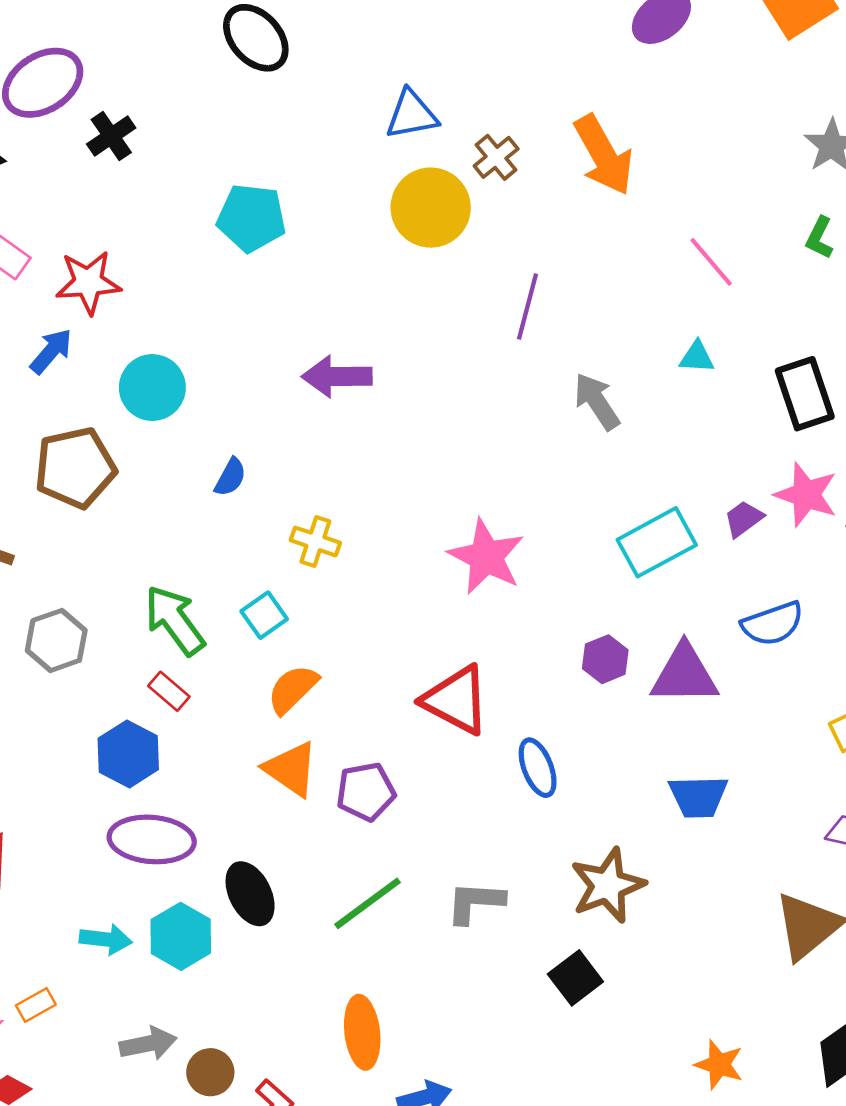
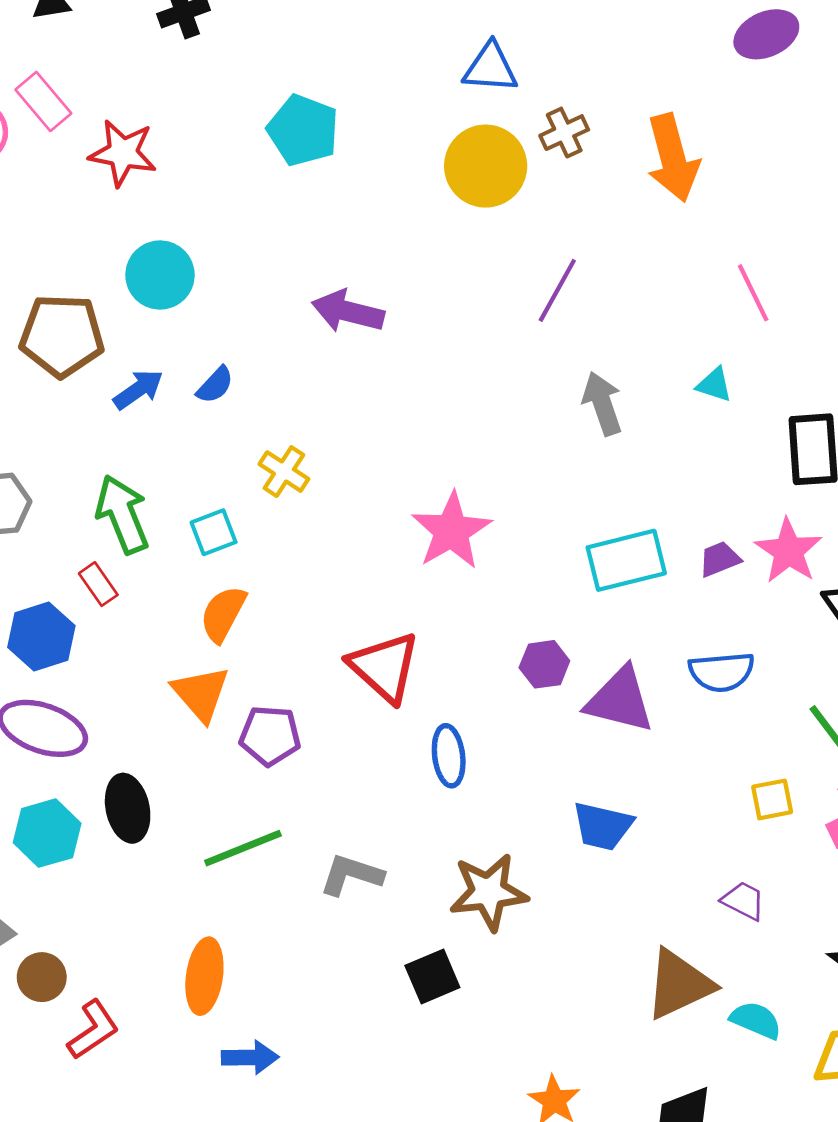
blue arrow: (51, 351) -> (138, 389), moved
orange semicircle: (293, 689) -> (223, 614), turned -32

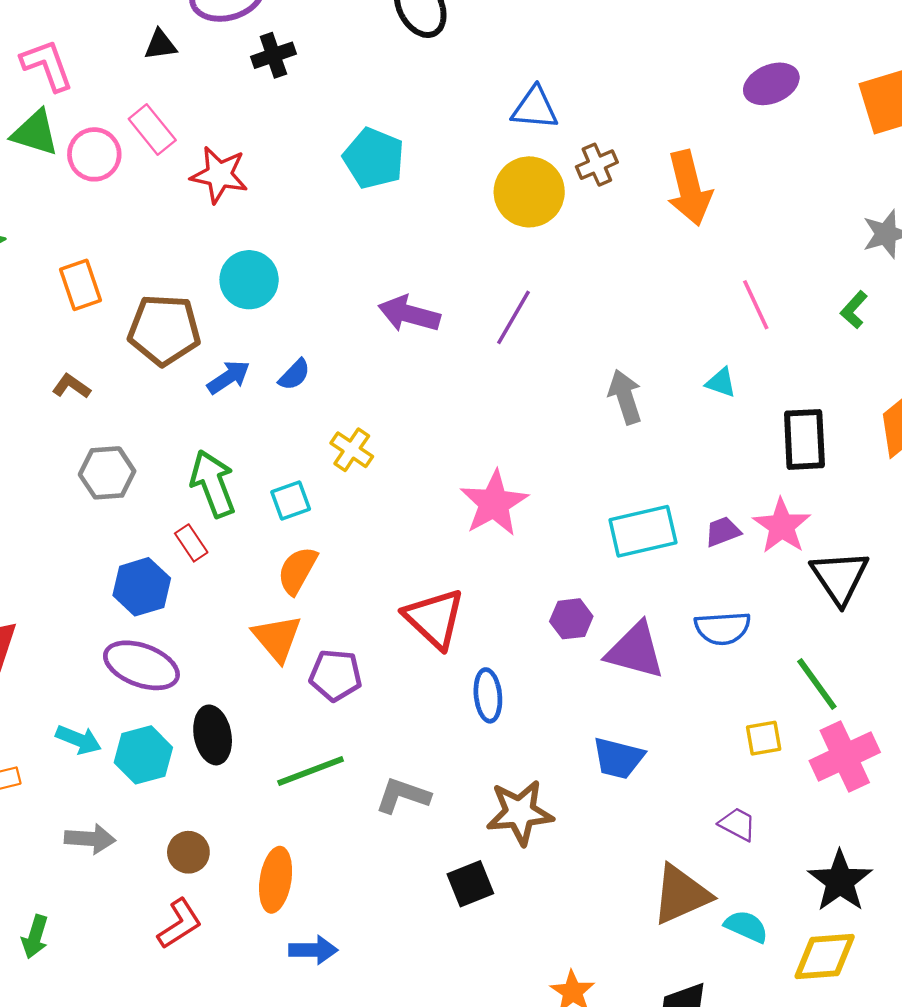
purple line: (557, 290) -> (514, 317), moved
brown circle: (42, 977) -> (188, 852), moved

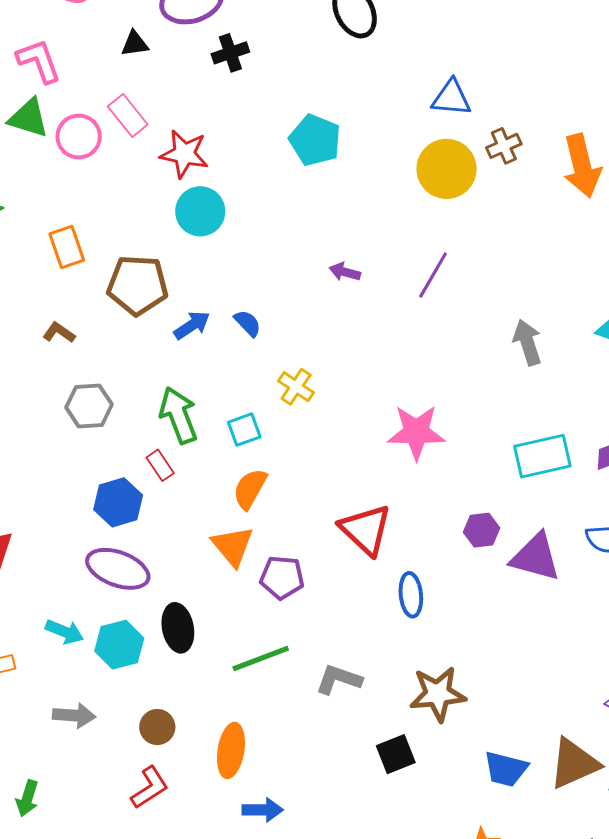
cyan circle: (249, 280) -> (200, 211), moved
purple arrow: (409, 314) -> (345, 272), size x0.6
blue semicircle: (294, 375) -> (248, 323), turned -88
pink star: (494, 503) -> (416, 432), turned 30
blue trapezoid: (618, 758) -> (506, 769), moved

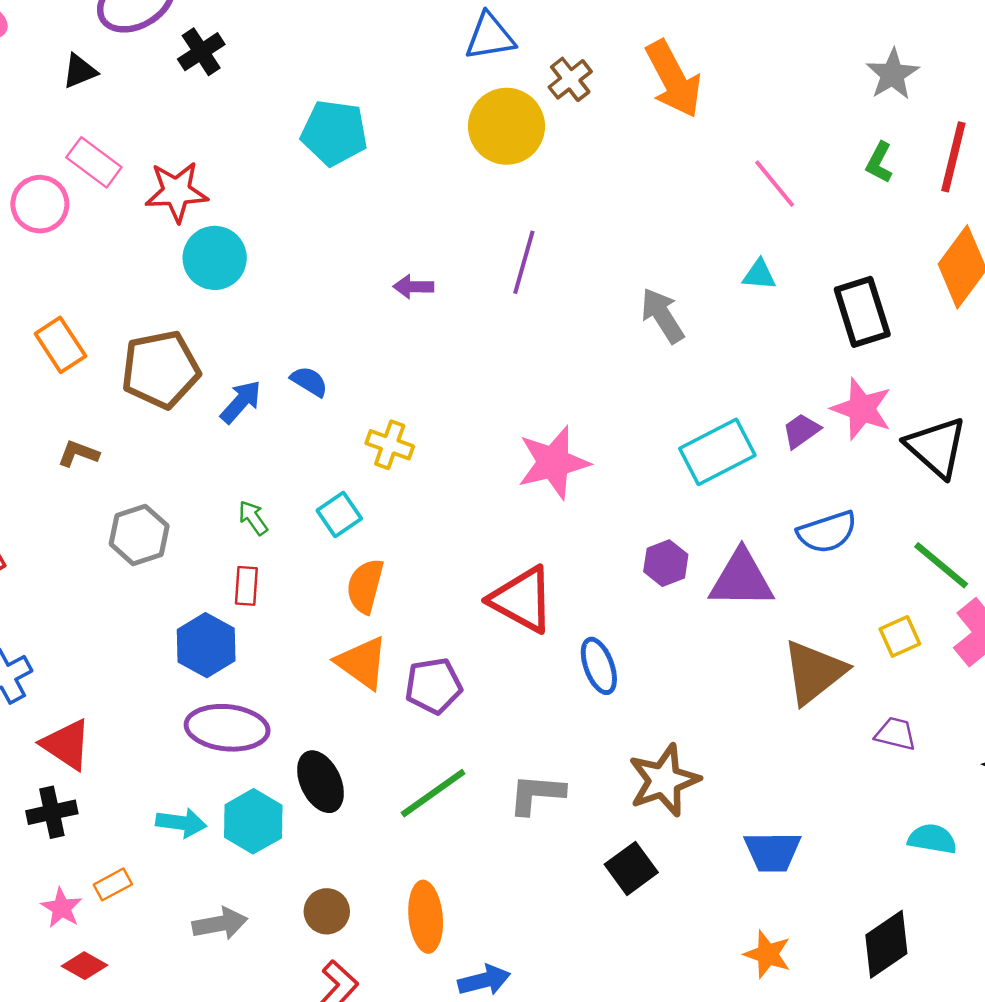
green arrow: (179, 415) -> (253, 518), size x0.5
red rectangle: (160, 465) -> (246, 586), turned 52
brown triangle: (574, 764) -> (814, 672), moved

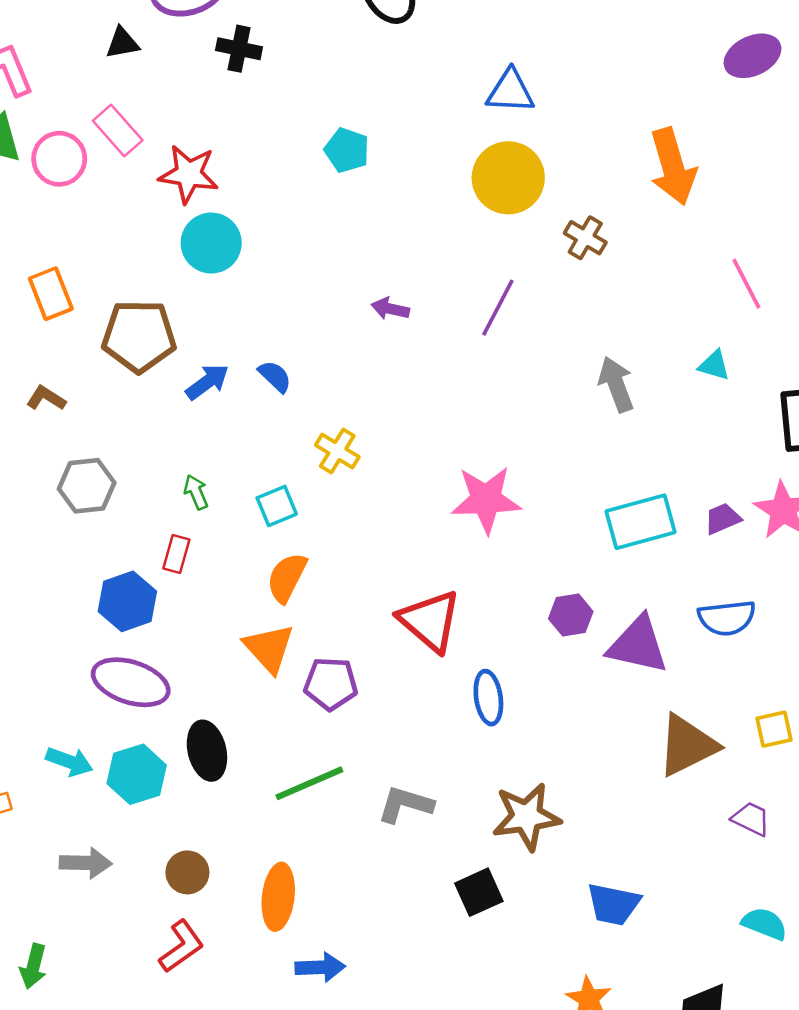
black cross: (201, 52) -> (239, 49), turned 33
brown cross: (570, 79) -> (585, 238), moved, turned -33
cyan pentagon: (334, 133) -> (347, 150), size x0.7

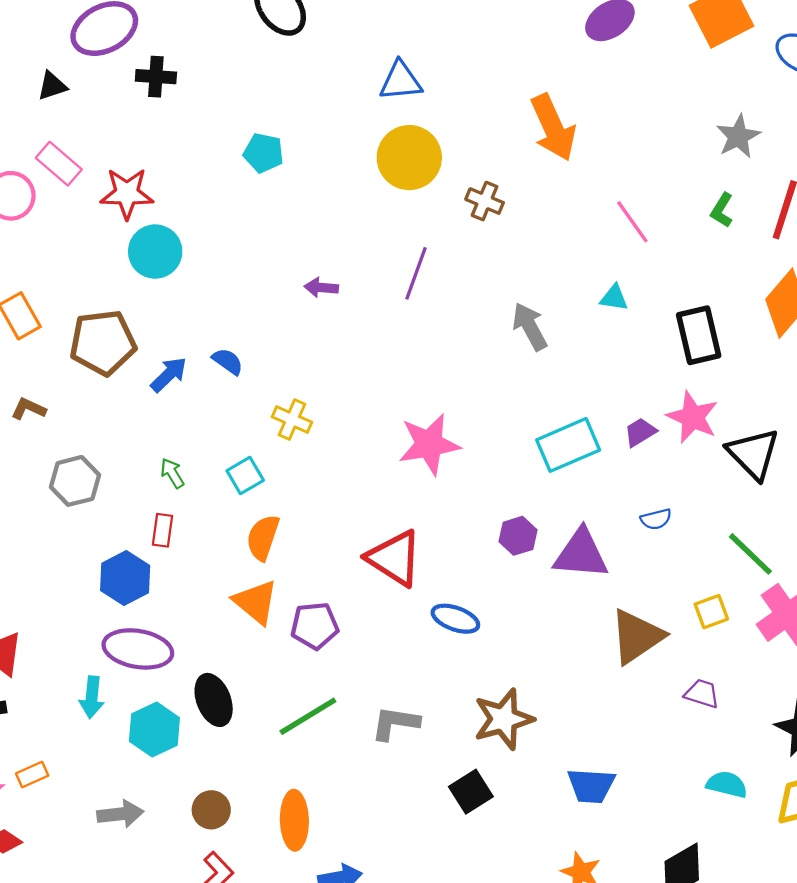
blue semicircle: (727, 618) -> (656, 519), size x0.6
blue ellipse: (488, 698) -> (455, 619), turned -54
cyan arrow: (69, 762) -> (92, 697), moved, turned 84

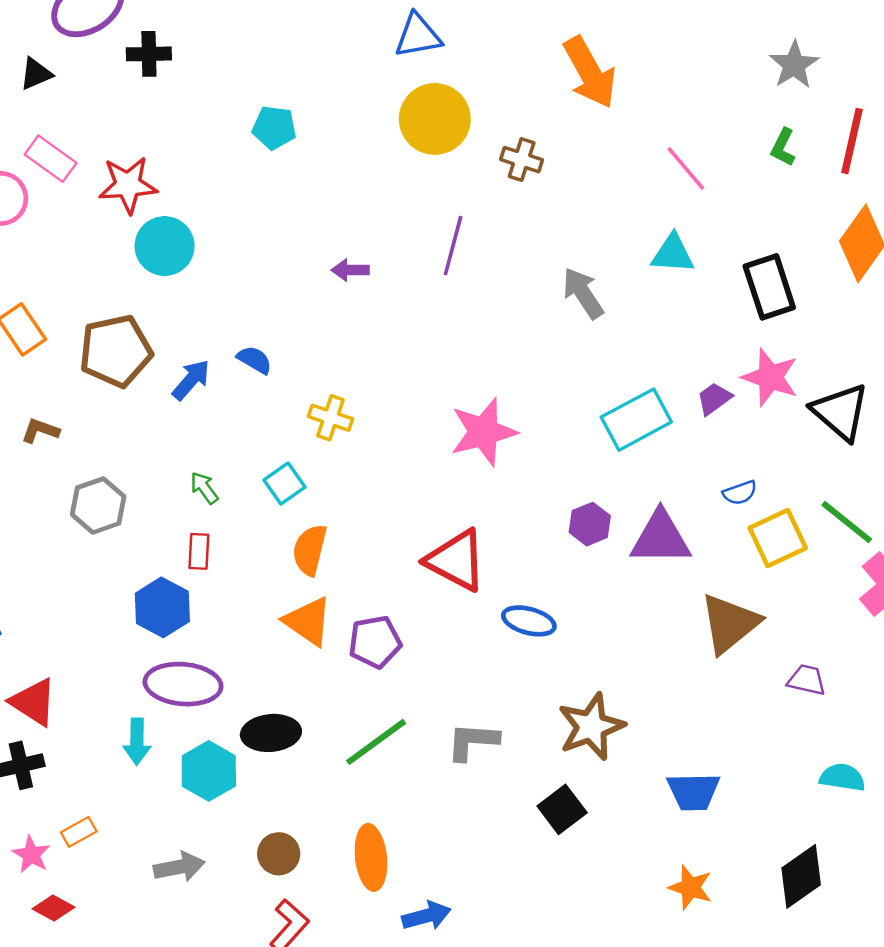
cyan triangle: (614, 298) -> (673, 254), size x1.4
yellow square: (711, 612) -> (778, 538), moved, size x1.5
black ellipse: (214, 700) -> (271, 733), turned -69

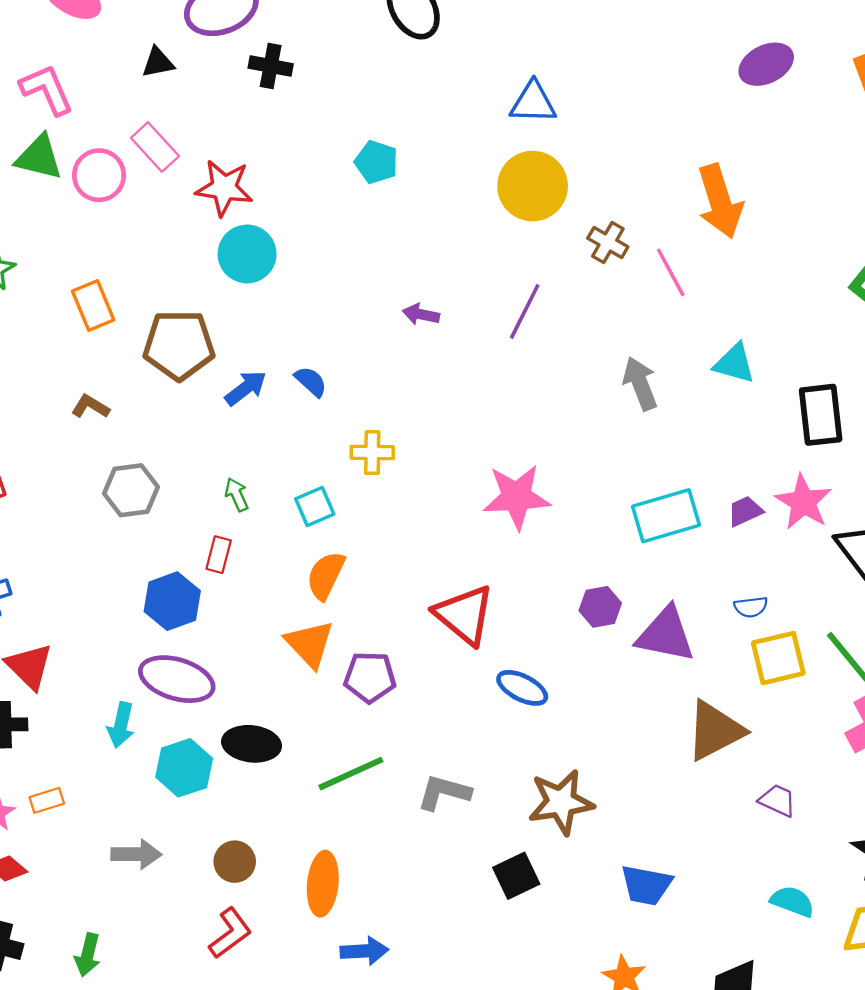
orange arrow: (590, 72) -> (720, 201), moved
pink line: (686, 169) -> (671, 272), moved
yellow cross: (331, 418) -> (372, 452), turned -30

